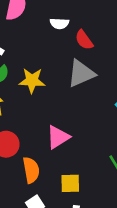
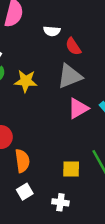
pink triangle: (58, 137) -> (78, 108), moved
yellow square: (70, 183) -> (71, 169), moved

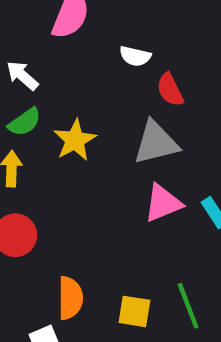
yellow star: (26, 81) -> (75, 140), turned 30
orange semicircle: (22, 161) -> (70, 298), moved

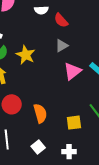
gray triangle: (156, 143) -> (62, 46), size x0.6
orange semicircle: (70, 298) -> (40, 113), moved

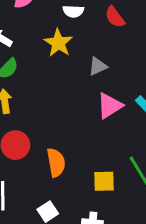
red semicircle: (61, 20) -> (115, 17), moved
yellow star: (26, 55) -> (58, 43), moved

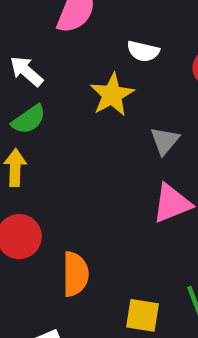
gray triangle: (98, 66) -> (165, 141), turned -36

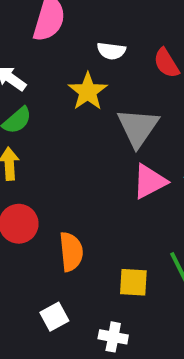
gray triangle: (165, 141) -> (138, 127), size x1.6

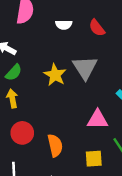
yellow star: (88, 92) -> (55, 75), moved
pink triangle: (150, 182) -> (98, 120), moved, turned 35

